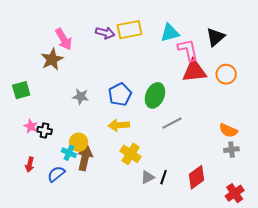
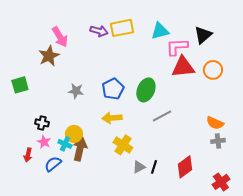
pink L-shape: (188, 50) -> (177, 47), turned -80
pink star: (31, 126) -> (44, 142), moved

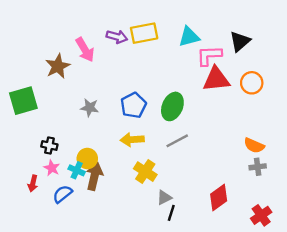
pink arrow: (60, 37) -> (85, 50), moved
green square: (20, 85) -> (23, 101), size x1.4
gray line: (162, 116) -> (177, 141), moved
black line: (154, 167) -> (171, 213), moved

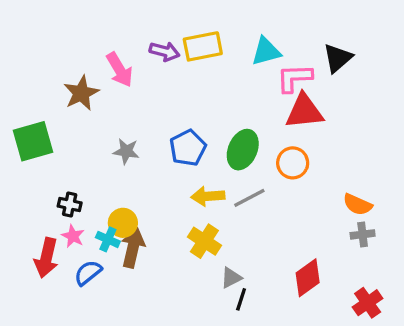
orange circle: (252, 83) -> (293, 163), moved
yellow arrow: (132, 140) -> (208, 196), moved
red arrow: (33, 183) -> (46, 258), size x1.6

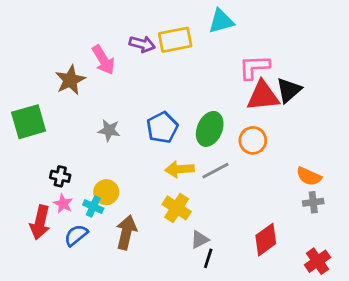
cyan triangle: (266, 51) -> (221, 21), moved
black triangle: (338, 58) -> (289, 90), moved
brown arrow: (133, 248) -> (126, 232), moved

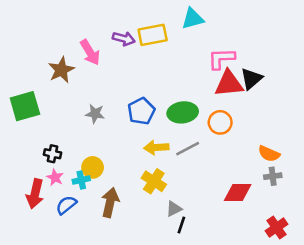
green ellipse: (210, 129) -> (183, 112), turned 60
cyan cross: (93, 207) -> (81, 180), turned -36
red diamond: (266, 240) -> (238, 192), moved, turned 36

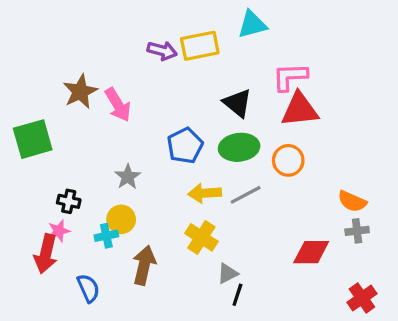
pink arrow: (90, 52) -> (118, 105), moved
black triangle: (251, 79) -> (237, 103), moved, turned -40
gray star: (95, 114) -> (128, 177), moved, turned 30
pink star: (55, 177) -> (59, 231), moved, turned 30
blue semicircle: (66, 205) -> (88, 288), moved, turned 105

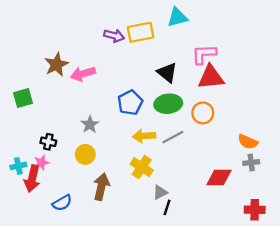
pink arrow: (118, 105) -> (83, 74), turned 105
green square: (33, 139) -> (23, 98), size x0.7
cyan cross: (106, 236) -> (18, 166), moved
blue semicircle: (88, 288) -> (62, 203), turned 84
red cross: (362, 298) -> (255, 210), turned 36

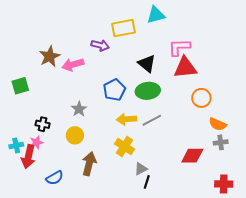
purple arrow: (114, 36) -> (100, 45), moved
orange circle: (203, 113) -> (201, 98), moved

